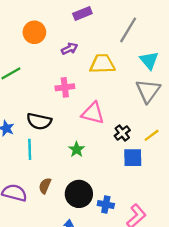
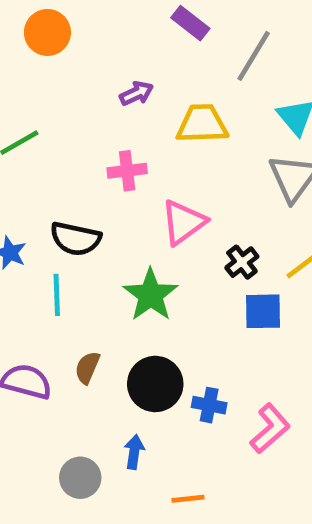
purple rectangle: (82, 14) -> (190, 23), moved, turned 60
orange circle: (34, 32) -> (47, 32), moved
pink triangle: (93, 113) -> (183, 222), turned -50
green star: (77, 149) -> (151, 295), size x1.6

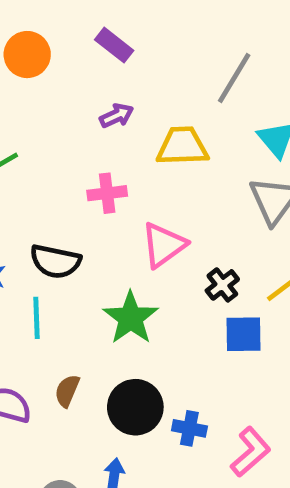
purple rectangle: (190, 23) -> (114, 45), moved

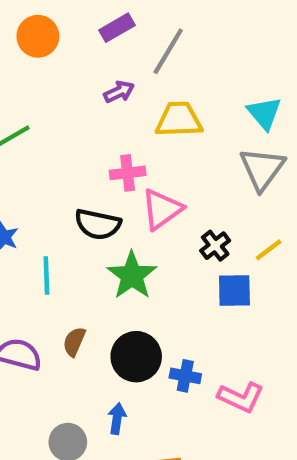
purple rectangle: (114, 45) -> (117, 28), turned -68
gray line: (234, 78) -> (168, 51), moved
pink cross: (107, 193) -> (128, 173), moved
black semicircle: (55, 261) -> (98, 224), moved
pink L-shape: (251, 452) -> (241, 397), turned 66

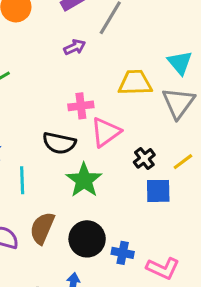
yellow trapezoid: (179, 120) -> (135, 83), moved
brown semicircle: (74, 342) -> (42, 228), size x1.5

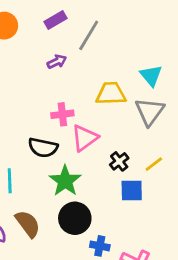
brown semicircle: (42, 228) -> (28, 224), turned 120
black circle: (87, 239) -> (75, 218), moved

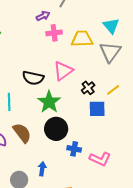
pink cross: (62, 114) -> (54, 33), moved

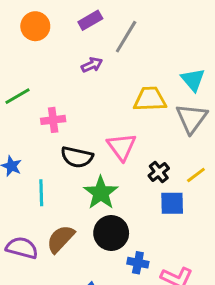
pink cross: (54, 33) -> (53, 120), moved
pink triangle: (63, 71) -> (122, 147), turned -30
brown semicircle: (22, 133) -> (61, 239), turned -100

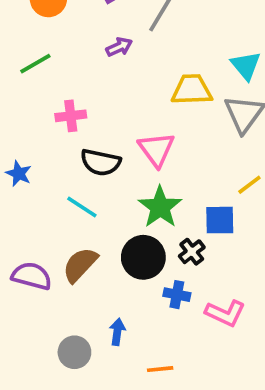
green line: (17, 96) -> (35, 64), moved
black cross: (159, 172) -> (192, 252), moved
cyan line: (41, 193) -> (82, 207), moved, turned -55
green star: (101, 193) -> (160, 207), moved

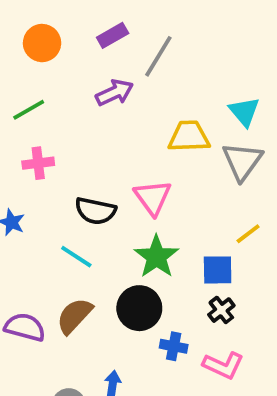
purple arrow: (119, 47) -> (115, 93), size x1.4
pink cross: (71, 116) -> (38, 163), moved
black cross: (192, 252) -> (221, 310), moved

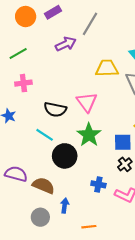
purple rectangle: (113, 35) -> (53, 12), moved
black circle: (139, 308) -> (65, 156), moved
brown semicircle: (74, 316) -> (44, 186), moved, turned 70

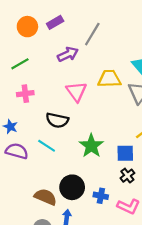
pink triangle: (87, 102) -> (76, 92), moved
black circle: (65, 156) -> (72, 187), moved
purple semicircle: (16, 174) -> (17, 151), moved

